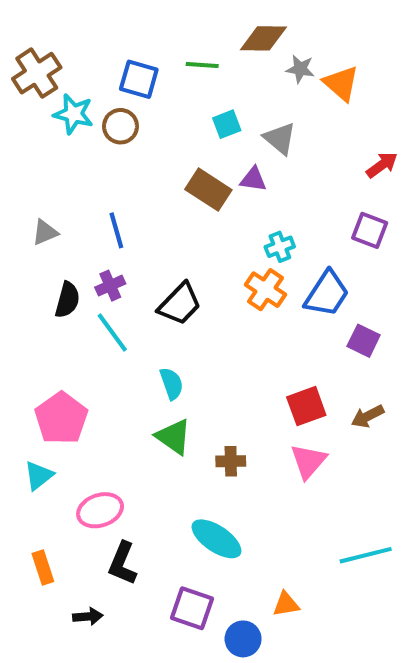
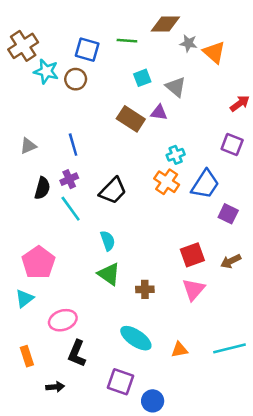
orange triangle: (286, 604) -> (179, 350), moved

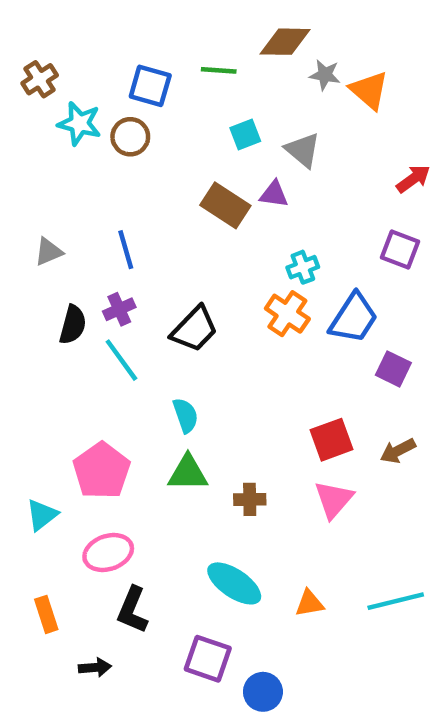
brown cross: (23, 46) -> (40, 79), size x0.7
pink pentagon: (38, 262) -> (102, 471), moved
green triangle: (109, 274) -> (188, 473), turned -35

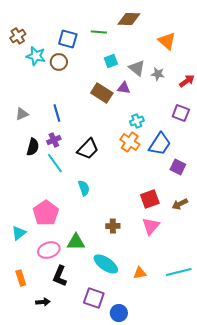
gray star: (325, 75) -> (158, 74), moved
green triangle: (188, 473) -> (76, 242), moved

